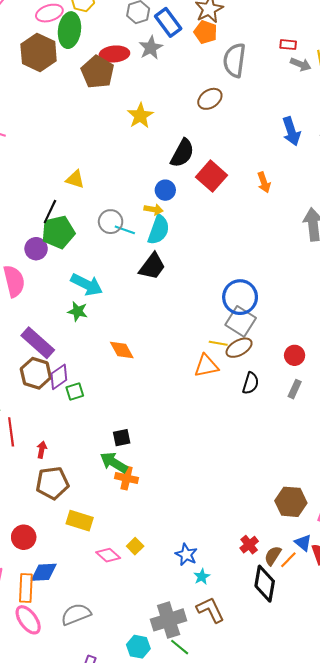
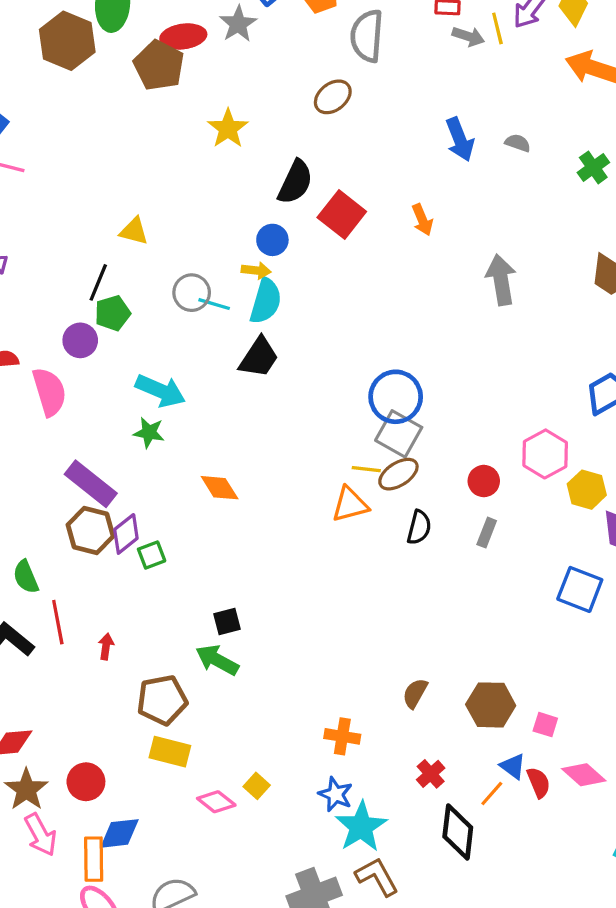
green pentagon: (58, 232) -> (113, 313), size x0.7
orange cross: (127, 478) -> (342, 736), moved
brown pentagon: (52, 483) -> (162, 700), moved
brown semicircle: (273, 556) -> (415, 693), moved
cyan star: (202, 577) -> (361, 827), size x2.0

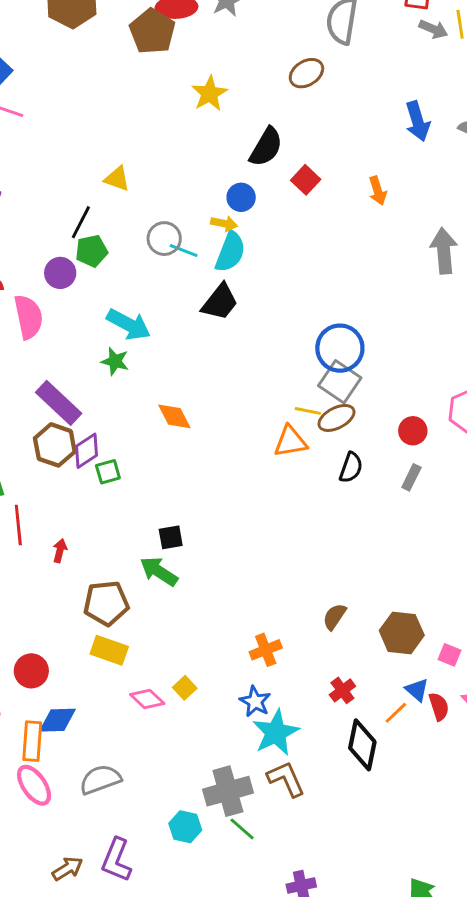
red square: (342, 215) -> (306, 180), size x0.7
orange cross: (342, 736) -> (266, 650), turned -36

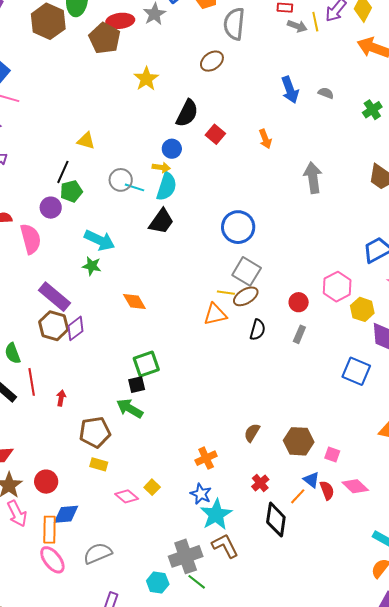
blue circle: (340, 348) -> (238, 227), moved
green square: (108, 472) -> (146, 364), moved, size x1.5
yellow rectangle: (109, 650) -> (99, 464), size x0.7

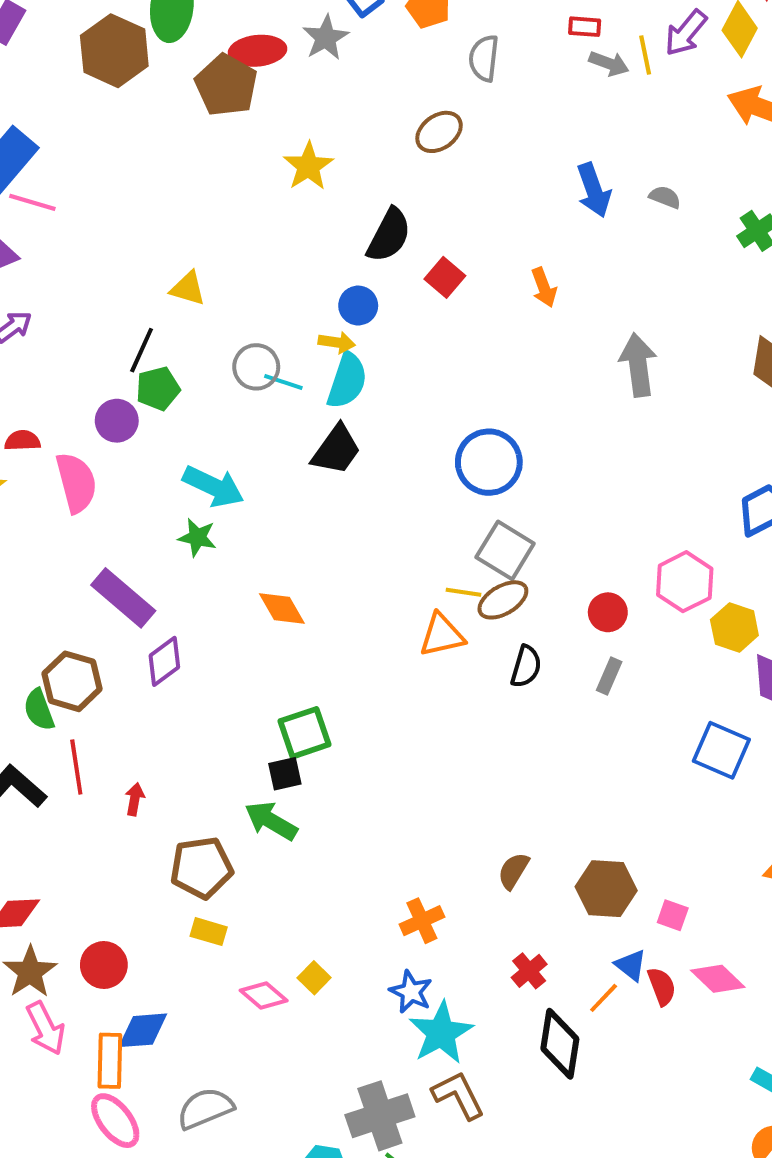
gray semicircle: (234, 24) -> (484, 58), size x0.7
brown hexagon: (54, 326) -> (72, 681), moved

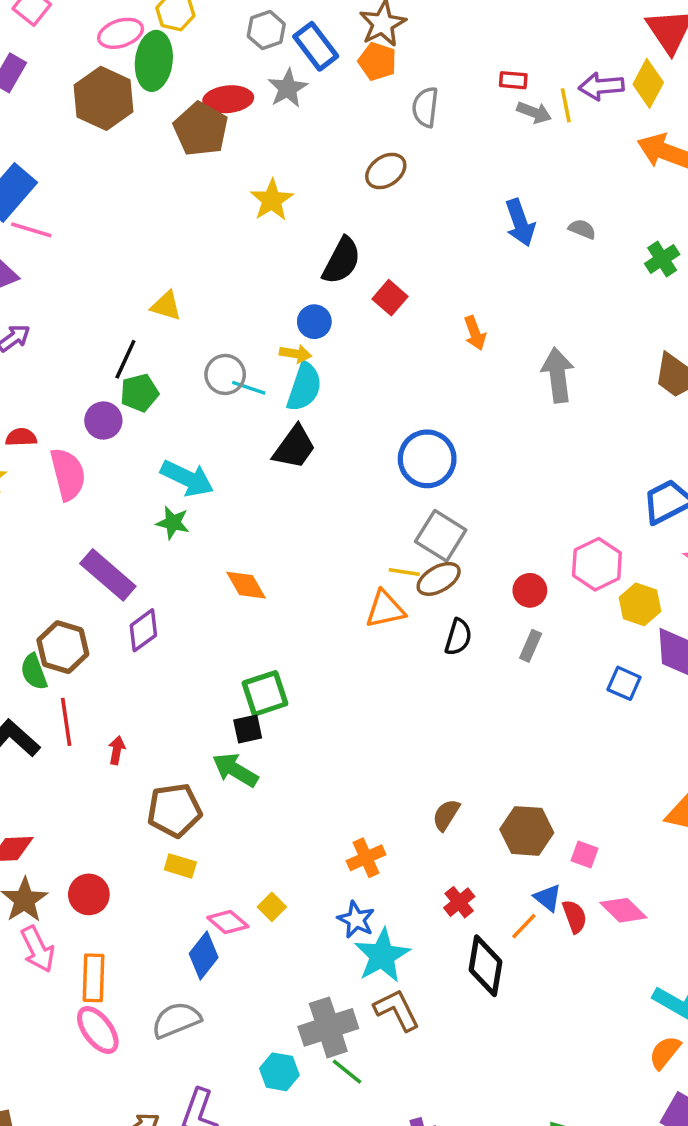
purple arrow: (686, 33) -> (601, 86), turned 45
orange arrow: (544, 287) -> (475, 333), moved
blue square: (721, 750) -> (624, 683), moved, size x0.7
blue diamond: (143, 1030) -> (204, 955), moved, turned -48

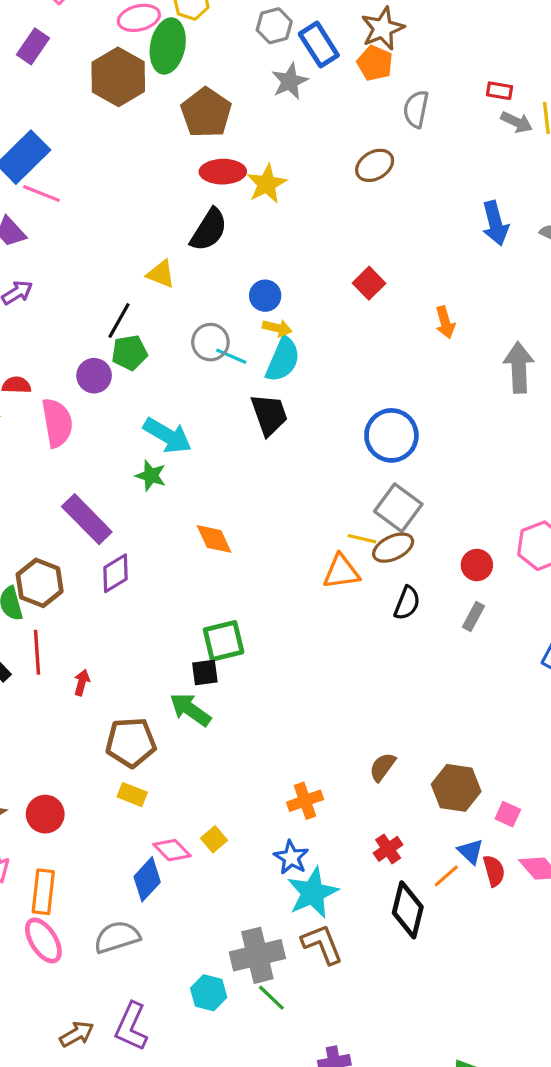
red ellipse: (228, 99) -> (223, 172), moved
black semicircle: (342, 261) -> (209, 230), moved
blue circle: (314, 322) -> (265, 296), moved
black trapezoid: (294, 447) -> (269, 415), turned -60

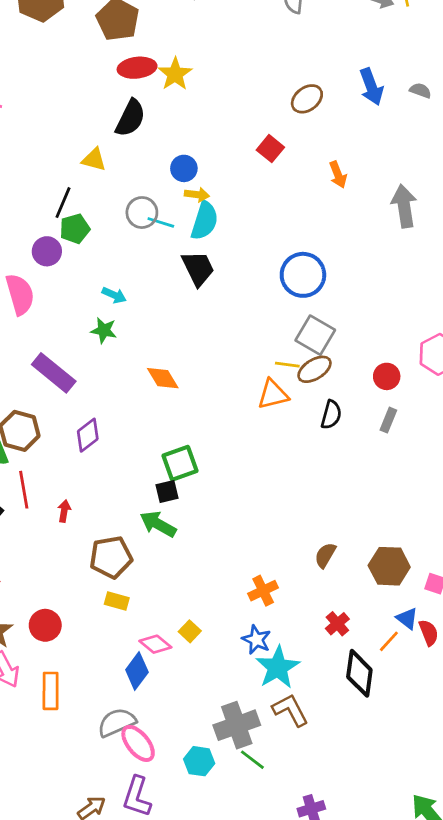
brown ellipse: (375, 165) -> (307, 99), moved
cyan arrow: (167, 436) -> (114, 295), size x0.6
purple diamond: (115, 573) -> (88, 435), moved
pink ellipse: (43, 940) -> (138, 743), moved

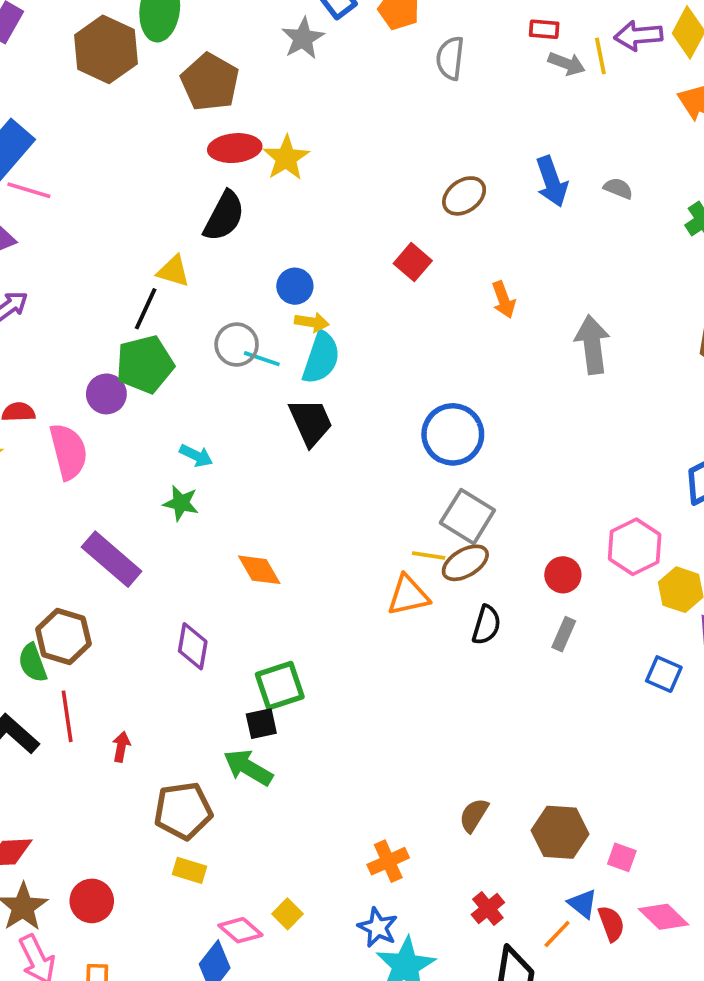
black line: (63, 203) -> (146, 309), moved
green pentagon: (75, 229) -> (145, 364), size x1.4
purple diamond: (88, 435) -> (193, 646), moved, turned -44

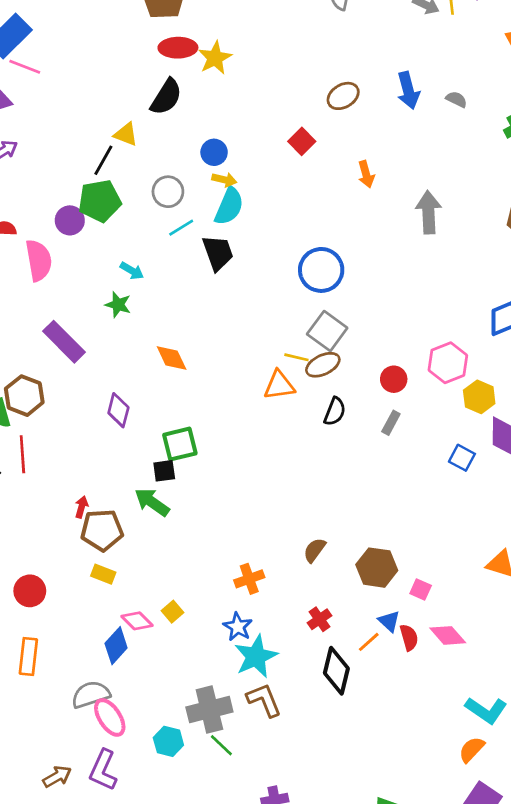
cyan line: (262, 359) -> (181, 228), moved, turned -55
red arrow: (121, 747) -> (82, 507), moved

